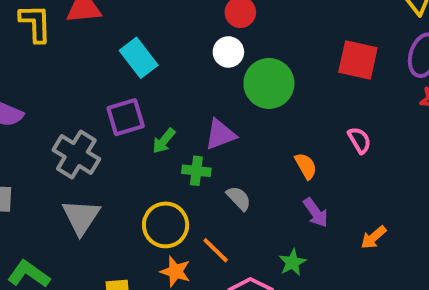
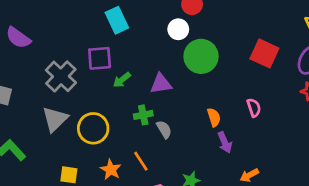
green cross: (196, 171) -> (143, 115), moved, turned -30
purple arrow: (316, 213) -> (225, 142), moved
yellow circle: (166, 225) -> (93, 128), moved

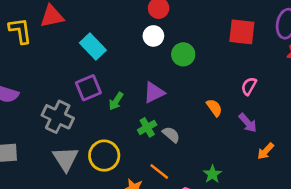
green circle: (201, 56) -> (183, 54), size x0.7
pink semicircle: (254, 108) -> (249, 86), turned -114
purple arrow: (225, 142) -> (248, 123), moved

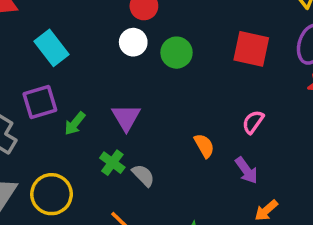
green circle: (183, 54) -> (177, 53), moved
purple triangle: (154, 93) -> (126, 117), turned -40
green cross: (147, 127) -> (112, 163), turned -30

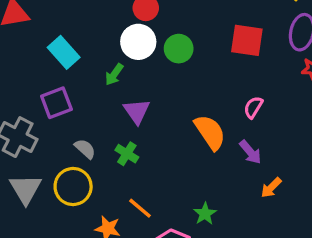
white circle: (133, 42) -> (138, 42), size x1.4
green arrow: (75, 123) -> (114, 74), moved
orange semicircle: (204, 146) -> (210, 132), size x1.6
gray semicircle: (143, 175) -> (85, 149), moved

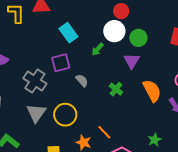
purple triangle: (137, 111) -> (132, 61), moved
gray semicircle: (85, 149) -> (82, 80), moved
green cross: (127, 154) -> (116, 89), moved
green star: (205, 214) -> (155, 140), moved

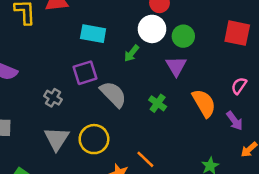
cyan rectangle: (68, 33) -> (93, 34), turned -42
gray semicircle: (82, 80) -> (113, 94), size x1.6
gray cross: (35, 81) -> (53, 98), size x0.6

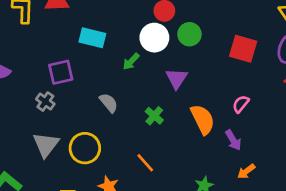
green circle: (183, 36) -> (189, 34), moved
purple square: (85, 73) -> (61, 72), moved
gray semicircle: (113, 94) -> (109, 103), size x0.7
orange line: (145, 159) -> (145, 163), moved

